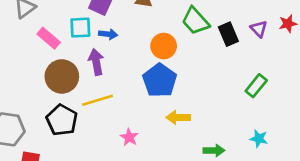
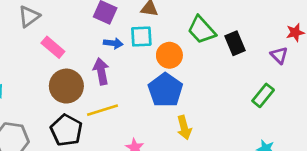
cyan square: (80, 28) -> (141, 37), moved
purple triangle: (259, 29) -> (279, 55), moved
yellow arrow: (178, 117) -> (184, 128), turned -105

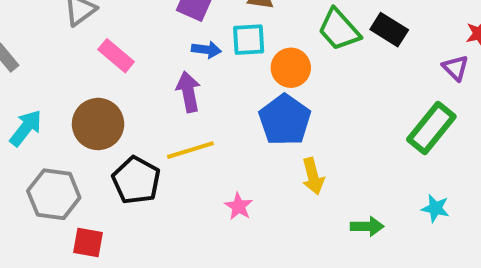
black rectangle: (235, 43) -> (389, 30), moved, turned -35
brown circle: (66, 86) -> (98, 124), moved
green rectangle: (263, 95) -> (431, 128), size x1.4

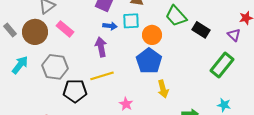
black rectangle: (389, 30) -> (201, 30), moved
brown circle: (98, 124) -> (35, 32), moved
black pentagon: (136, 180) -> (75, 91), turned -30
gray hexagon: (54, 194) -> (55, 67), moved

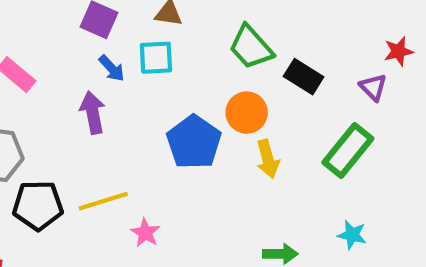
blue arrow: (110, 26) -> (112, 68), turned 40
orange circle: (152, 35) -> (247, 113), moved
yellow line: (102, 76) -> (103, 201), moved
yellow arrow: (163, 89) -> (268, 159), moved

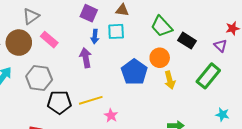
blue arrow: (112, 68) -> (95, 36), turned 48
cyan star: (352, 235) -> (222, 114), moved

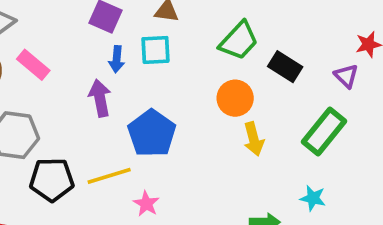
green trapezoid: (162, 26) -> (239, 41), turned -95
blue pentagon: (134, 72) -> (152, 133), moved
cyan star: (222, 114) -> (313, 198), moved

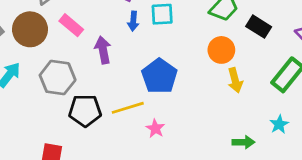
purple arrow: (100, 98) -> (103, 50), moved
cyan star: (313, 198) -> (279, 124), turned 30

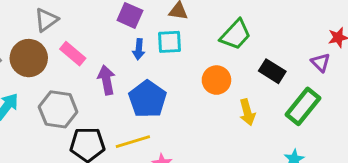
black rectangle: (259, 27) -> (272, 71), moved
orange circle: (221, 50) -> (216, 80), moved
blue pentagon: (159, 76) -> (148, 99), moved

